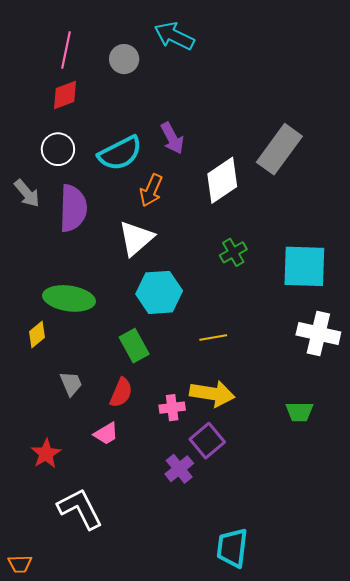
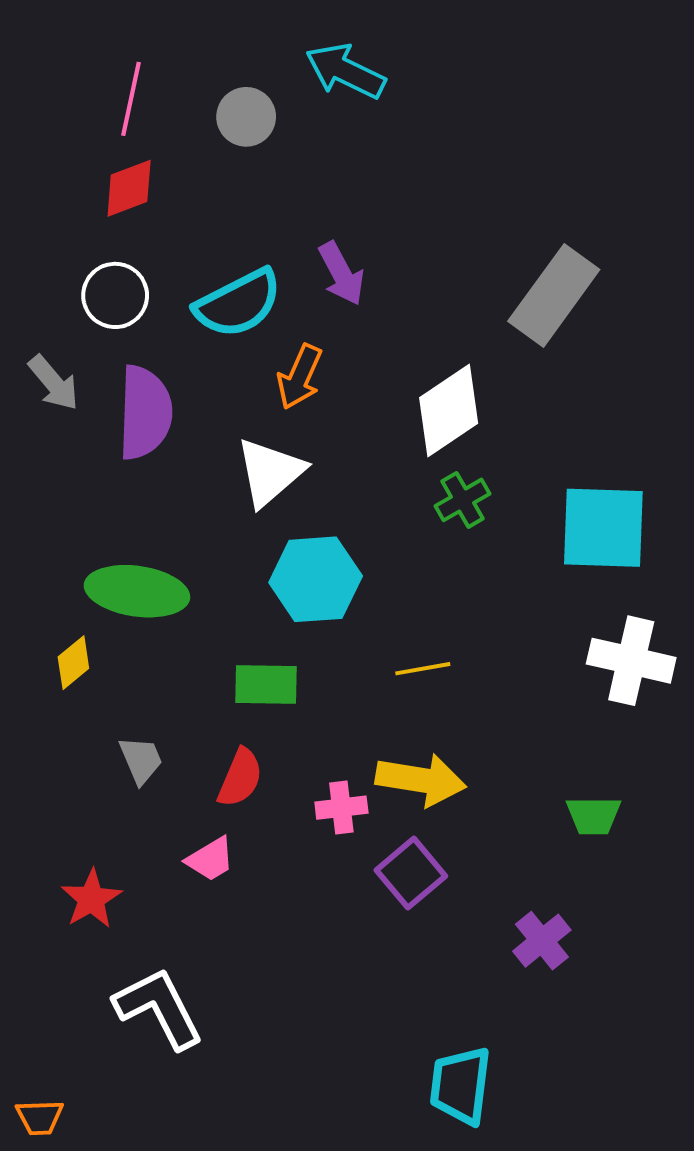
white diamond: (222, 180) -> (449, 411), moved
green rectangle: (134, 346) -> (266, 685), turned -60
purple cross: (179, 469) -> (542, 941), moved

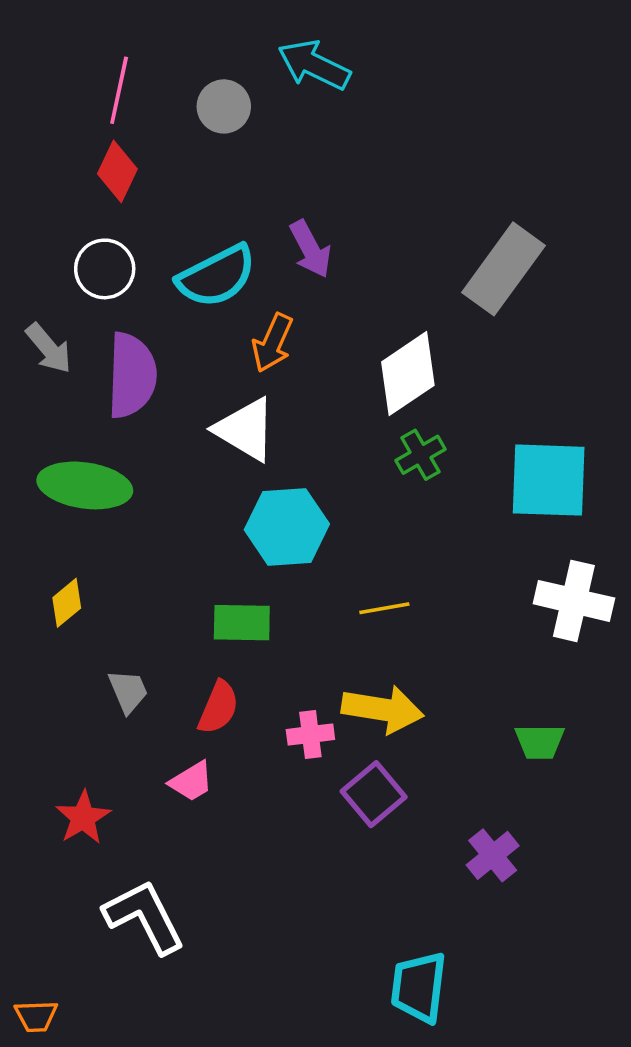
red diamond: (129, 188) -> (117, 171), turned -44
white triangle: (270, 472) -> (245, 430), turned -48
green ellipse: (137, 591) -> (85, 485), moved

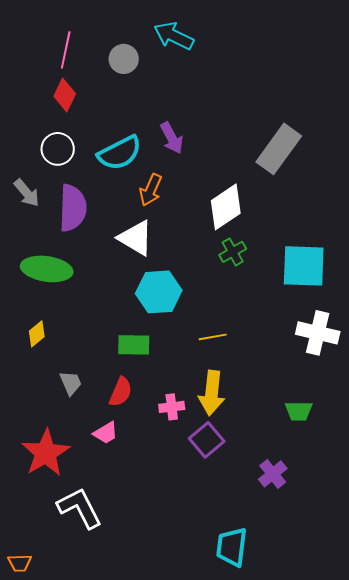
yellow arrow: (383, 709) -> (212, 393), turned 87
red star: (83, 818) -> (46, 453), size x1.6

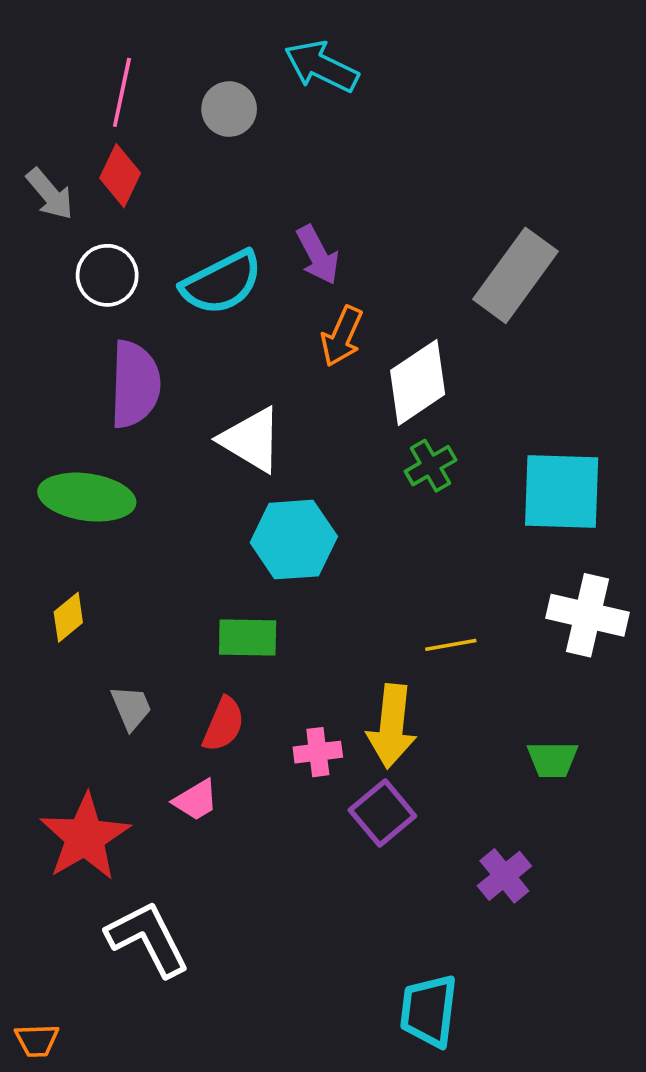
orange arrow: (151, 190) -> (342, 336), moved
gray arrow: (27, 193) -> (50, 194), moved
yellow line: (213, 337) -> (451, 645), moved

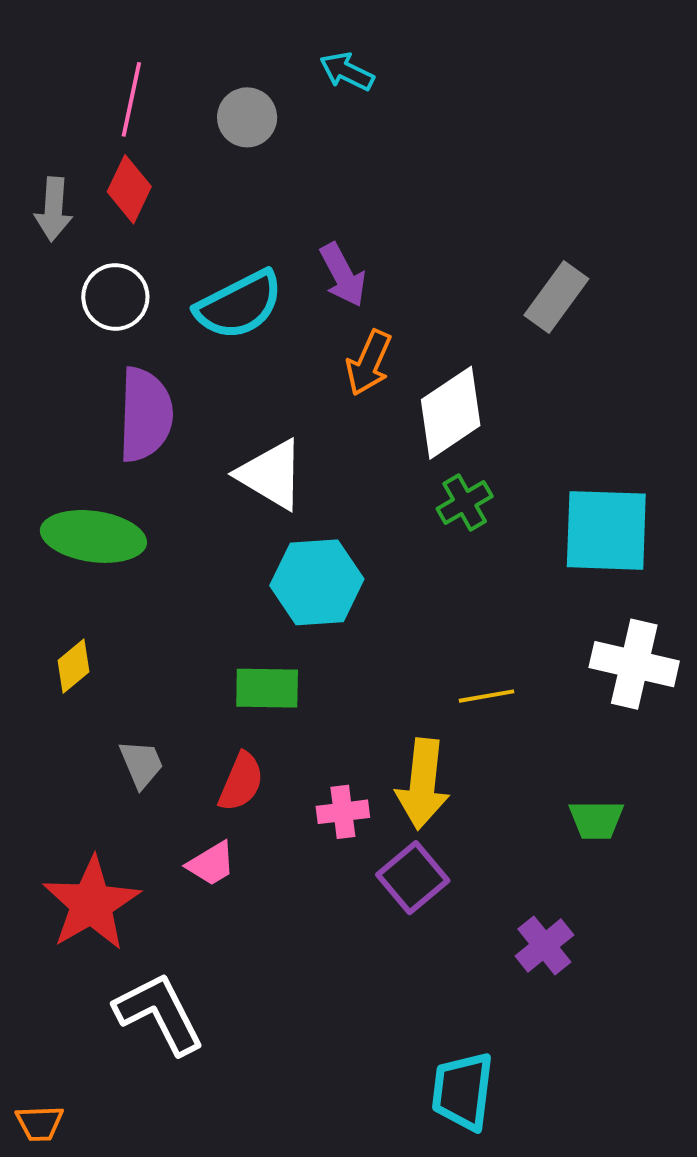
cyan arrow: (321, 67) -> (347, 71), size x0.7
gray arrow: (50, 194) -> (54, 209), turned 44
gray rectangle: (516, 275) -> (556, 297), size x0.7

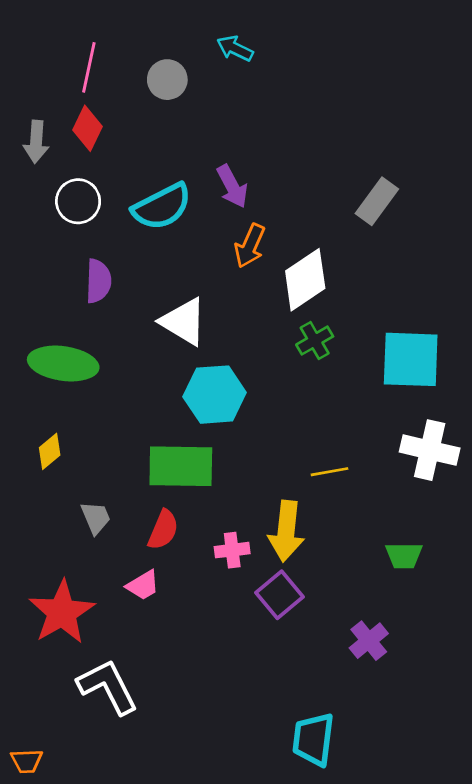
purple semicircle: (145, 415) -> (98, 281), size x0.7
green rectangle: (267, 688) -> (181, 466), size x1.5

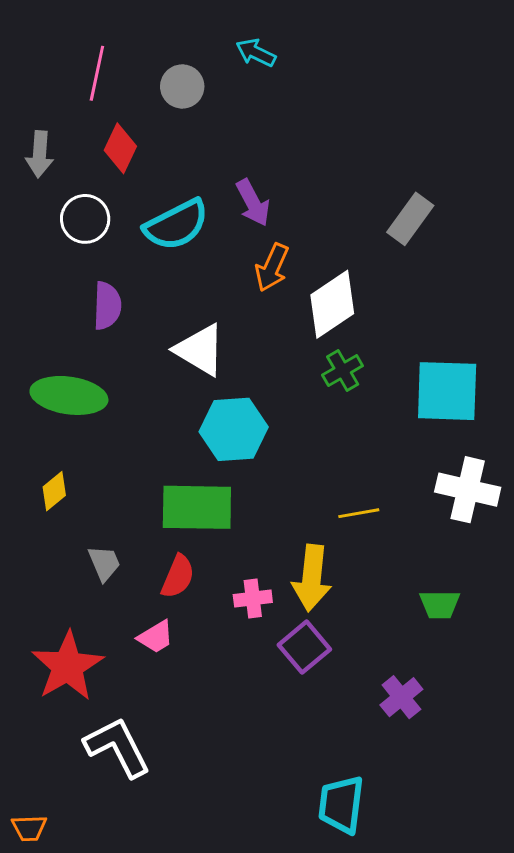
red diamond: (88, 128) -> (120, 148), moved

